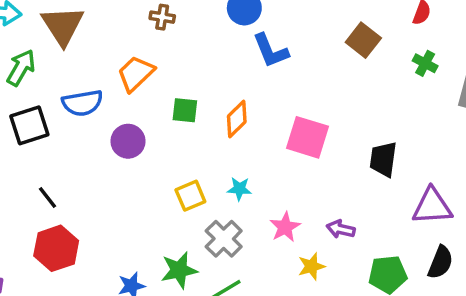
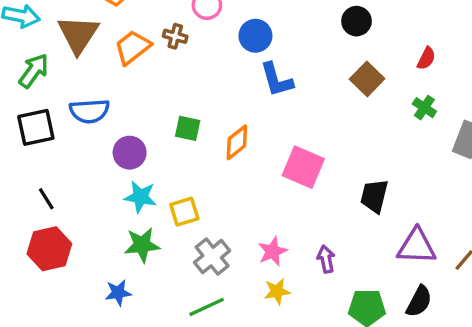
orange trapezoid: (136, 74) -> (133, 47), moved
cyan star: (239, 189) -> (140, 197), moved, size x1.4
purple arrow: (341, 229) -> (326, 259), turned 60
yellow star: (311, 266) -> (277, 291), moved
green star: (179, 270) -> (142, 245), moved

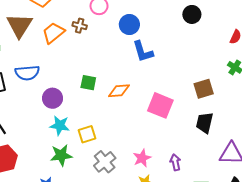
brown square: (367, 79) -> (204, 89), moved, turned 30
orange diamond: (237, 142) -> (119, 91), turned 35

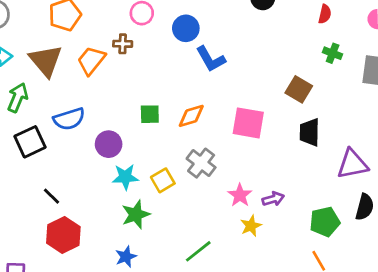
brown square: (204, 89) -> (299, 89), turned -30
gray cross: (105, 162) -> (201, 163), moved
purple arrow: (175, 162) -> (273, 199), moved, turned 98

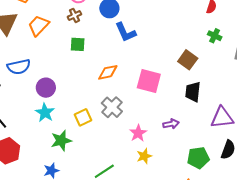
brown cross: (123, 44) -> (74, 15), moved, turned -32
green square: (150, 114) -> (78, 44), moved
cyan star: (125, 177) -> (45, 113), moved, turned 30
purple arrow: (273, 199) -> (171, 124), moved

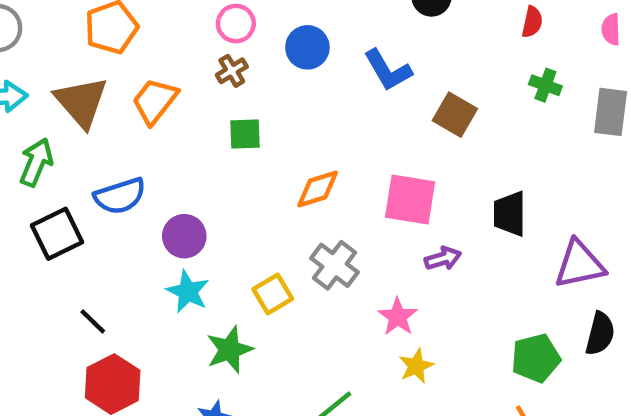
blue L-shape: (126, 32) -> (388, 70), moved
brown square: (188, 60) -> (455, 115), moved
purple arrow: (171, 124) -> (443, 258), moved

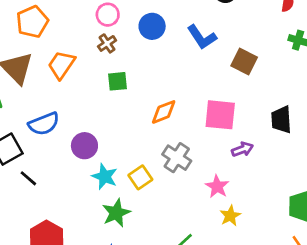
cyan star: (188, 292) -> (105, 177), moved
black line: (93, 321) -> (28, 178), moved

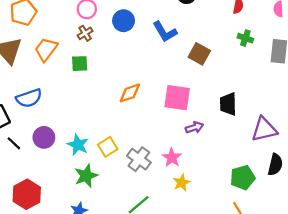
green square: (117, 81) -> (80, 64), moved
purple circle: (84, 146) -> (44, 137), moved
gray cross: (177, 158) -> (139, 159), moved

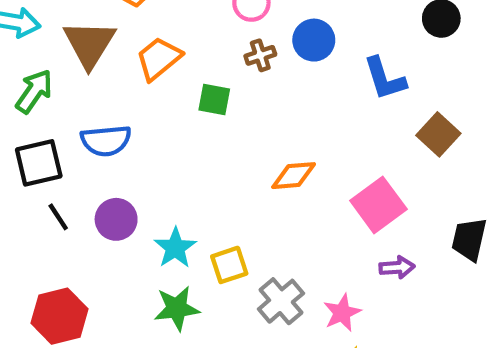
brown cross: (85, 33) -> (260, 55), moved
pink square: (177, 98) -> (378, 205), turned 32

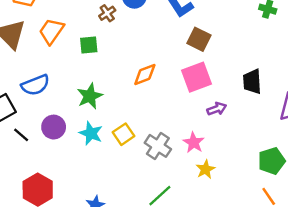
brown square: (438, 134) -> (199, 39), moved
pink square: (378, 205) -> (196, 77), turned 32
green star: (177, 308) -> (90, 96), moved

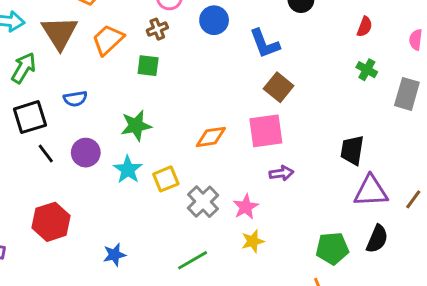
brown cross: (107, 13) -> (157, 29), moved
orange diamond: (145, 74) -> (211, 137), moved
black trapezoid: (252, 82) -> (352, 150), moved
blue semicircle: (35, 85) -> (75, 99), size x0.7

